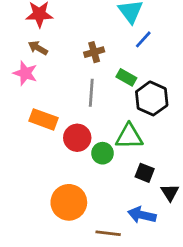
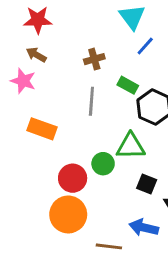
red circle: (77, 138) -> (73, 178), moved

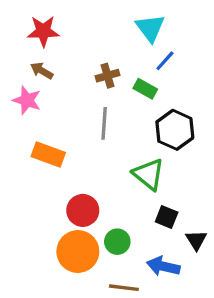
green rectangle: (128, 85) -> (145, 89), moved
green triangle: (131, 146) -> (149, 174), turned 40
green circle: (103, 164) -> (117, 242), moved

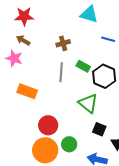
cyan triangle: (150, 28) -> (89, 14), turned -36
blue line: (165, 61) -> (108, 39), moved, turned 64
green rectangle: (145, 89) -> (83, 66), moved

